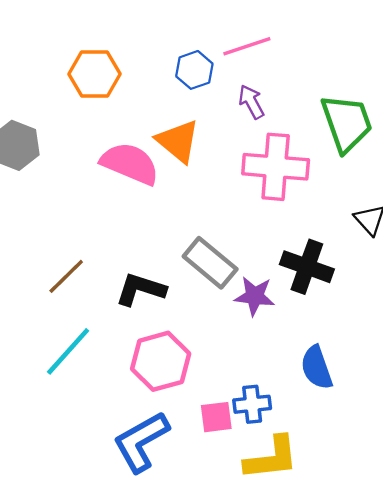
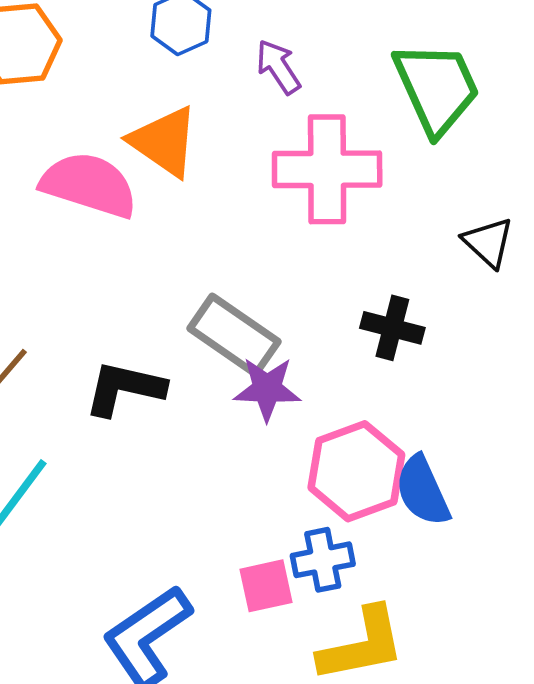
black cross: (307, 267) -> (392, 328), size x0.7
purple star: (255, 296) -> (267, 389), moved
pink hexagon: (161, 361) -> (356, 471), moved

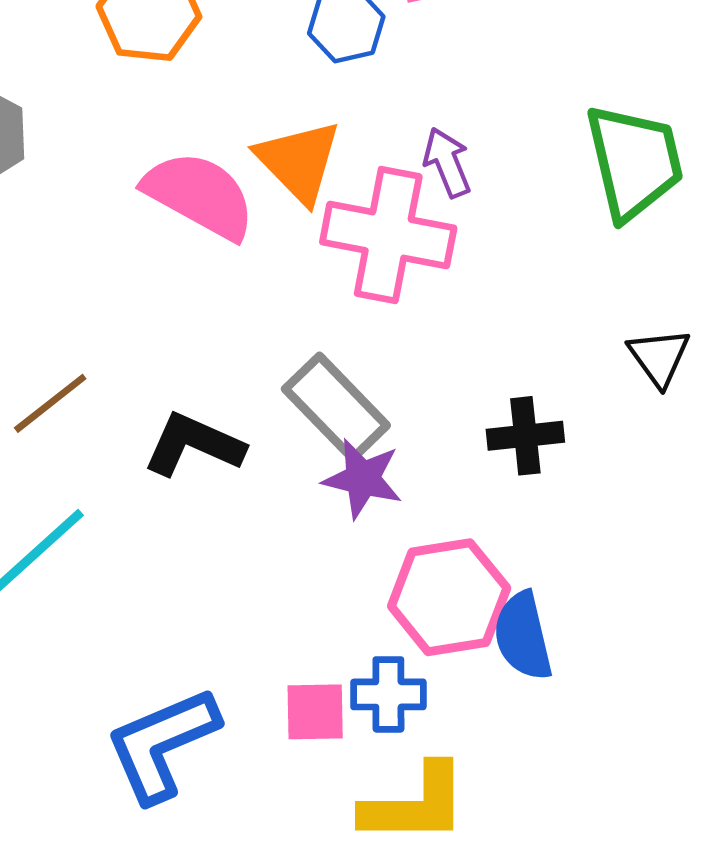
purple arrow: (278, 67) -> (447, 162), moved
pink cross: (327, 169) -> (388, 235), moved
black cross: (392, 328) -> (525, 436), turned -32

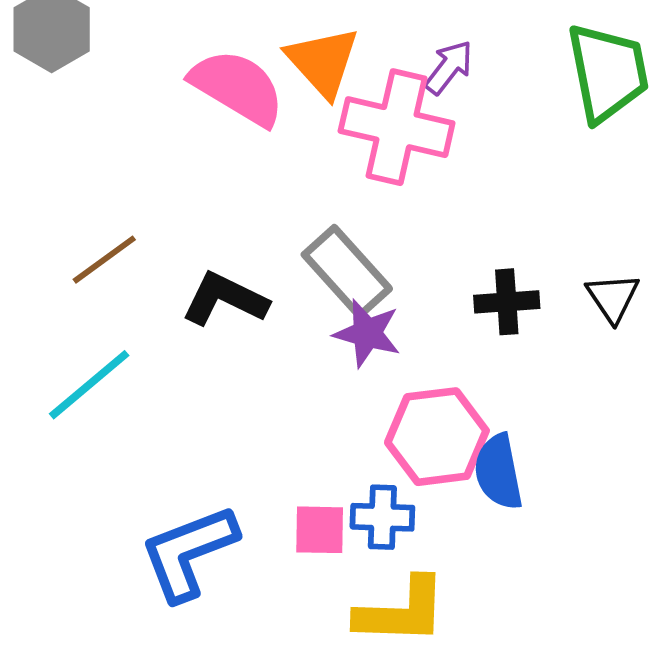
purple arrow: (447, 162) -> (449, 67), turned 58
black triangle: (659, 357) -> (613, 298), moved

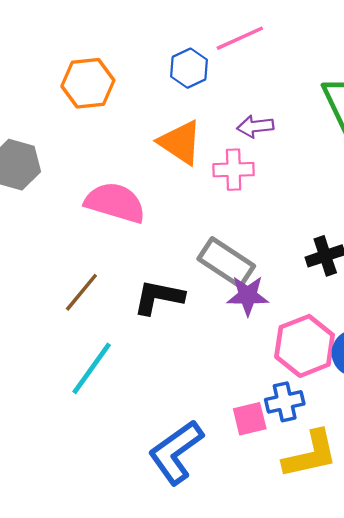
purple arrow: (449, 67) -> (255, 126), turned -120
pink semicircle: (238, 87) -> (115, 203), moved
pink cross: (397, 127) -> (234, 170), size x0.6

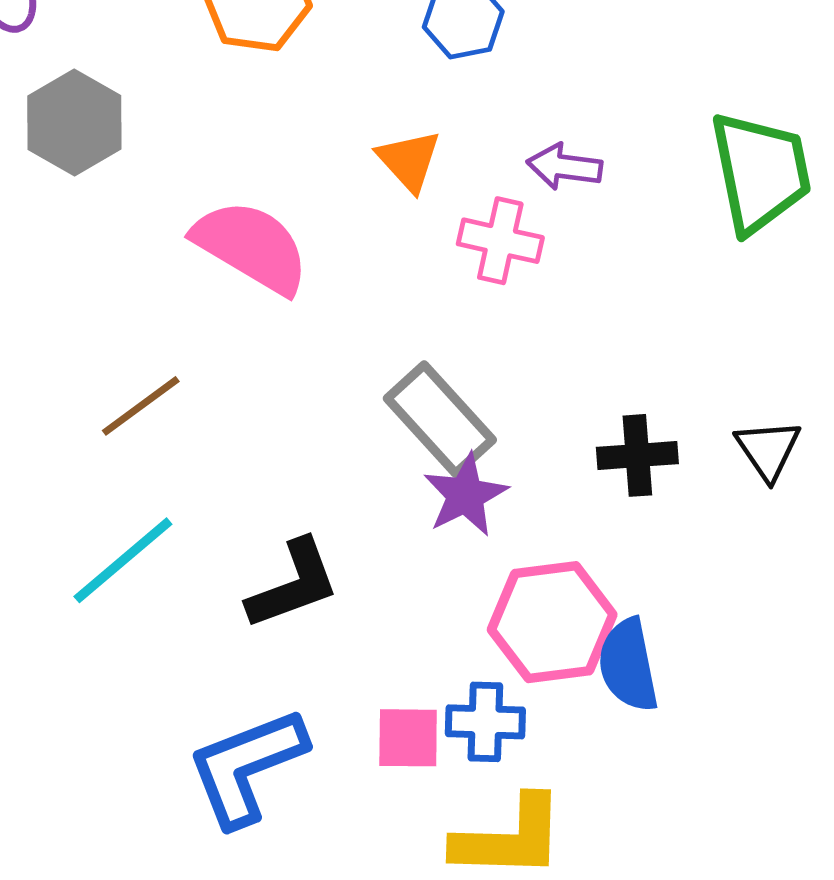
orange triangle: (180, 142) -> (409, 161), size x0.7
purple star: (248, 296) -> (465, 495), turned 30
black L-shape: (159, 297) -> (293, 584), moved, turned 134

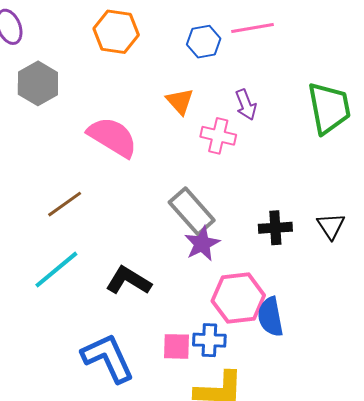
purple arrow: (564, 167) -> (246, 105), turned -120
black L-shape: (293, 584) -> (129, 281), turned -129
blue L-shape: (247, 767) -> (108, 358), turned 86

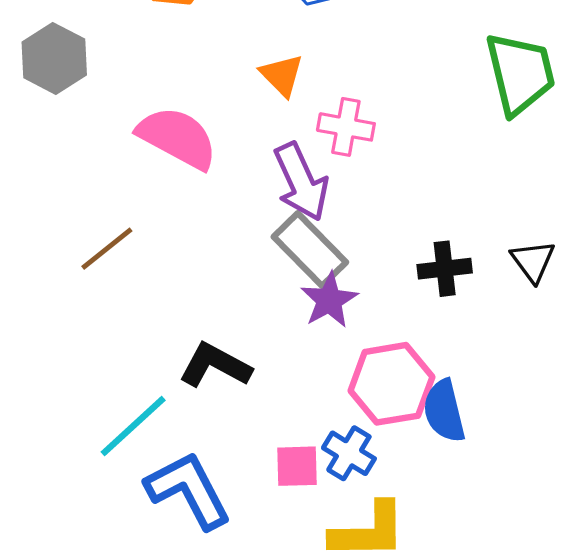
purple arrow: (246, 105) -> (301, 182), moved, size x1.6
cyan line: (56, 270) -> (133, 426), moved
blue cross: (209, 340) -> (349, 453), turned 32

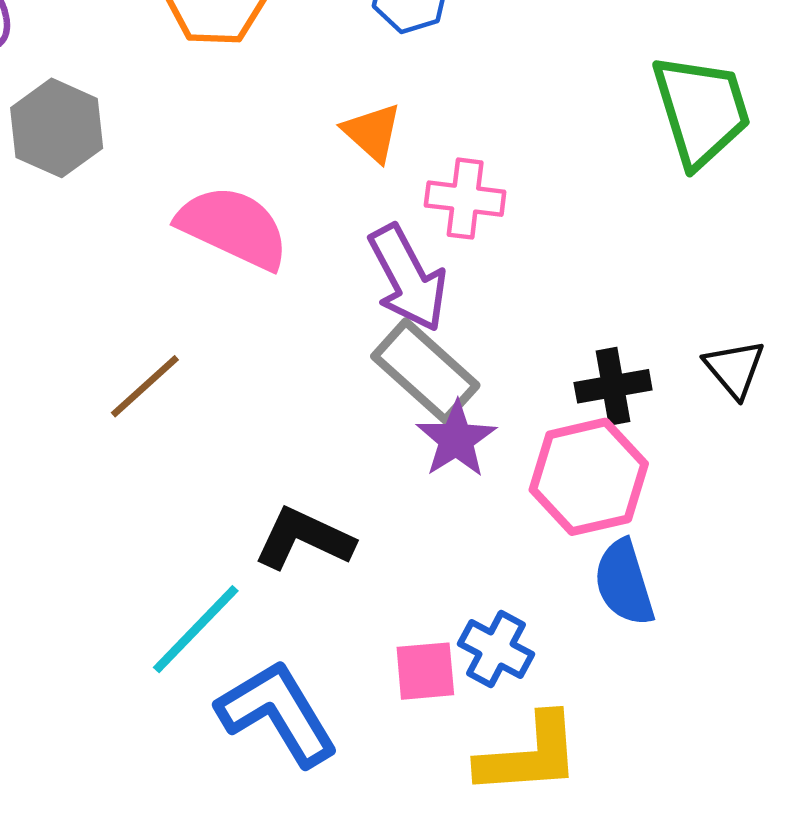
pink hexagon: (391, 384) -> (589, 477), moved

